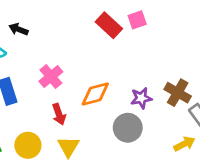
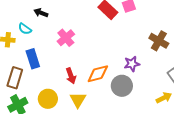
pink cross: (51, 76) -> (66, 38), moved
brown cross: (178, 93) -> (159, 41), moved
orange diamond: (95, 94) -> (98, 74), moved

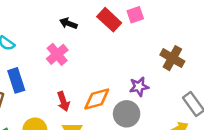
black arrow: (41, 13) -> (68, 23), moved

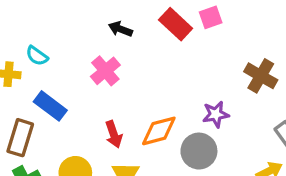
blue rectangle: (16, 80) -> (50, 106), turned -35

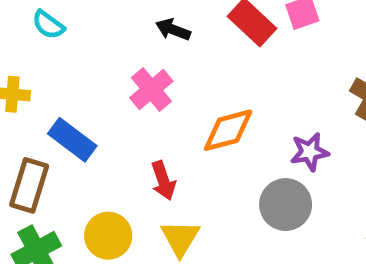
cyan semicircle: (37, 56) -> (48, 25), moved
orange diamond: (159, 131) -> (228, 130), moved

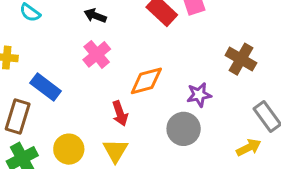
black arrow: (173, 30) -> (95, 16), moved
red arrow: (163, 181) -> (120, 113), moved

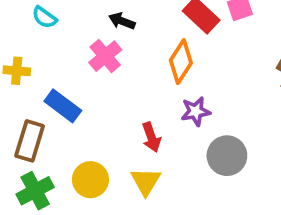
pink cross: (97, 54) -> (105, 56), moved
orange diamond: (146, 81) -> (181, 62), moved, turned -42
purple star: (199, 95) -> (196, 111), moved

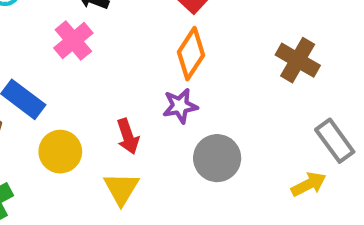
orange diamond: (181, 62) -> (191, 54), moved
yellow circle: (90, 180) -> (60, 152), moved

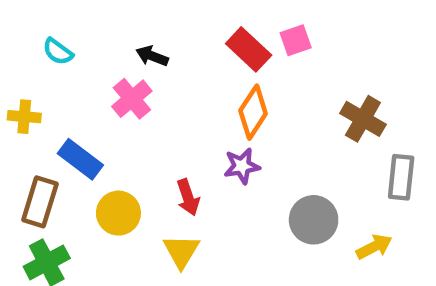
gray rectangle: (335, 141) -> (401, 177), moved, turned 42
gray circle: (217, 158) -> (314, 220), moved

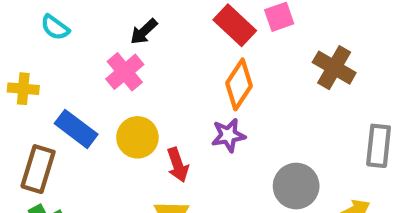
black arrow: (152, 56) -> (144, 32), turned -64
brown cross: (363, 119) -> (334, 68), moved
yellow circle: (118, 213) -> (137, 137), moved

